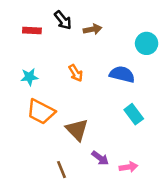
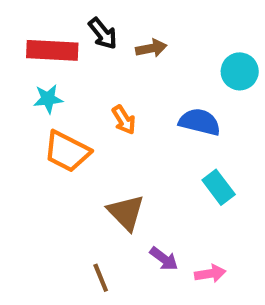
red rectangle: (32, 31) -> (52, 50), size x1.6
cyan star: (29, 77) -> (48, 99), moved
orange trapezoid: (41, 112) -> (67, 151), moved

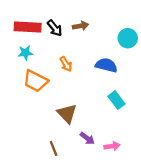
black arrow: (103, 34) -> (55, 28), moved

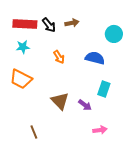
orange trapezoid: (36, 81) -> (21, 79), moved
cyan rectangle: (116, 100) -> (104, 89), turned 56
purple arrow: (87, 138) -> (85, 105), moved
brown line: (54, 148) -> (34, 132), moved

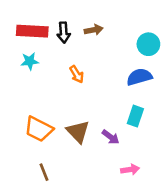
black arrow: (49, 25) -> (64, 32), turned 35
blue semicircle: (95, 58) -> (139, 77), moved, turned -30
orange trapezoid: (21, 79) -> (39, 129), moved

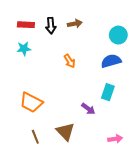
red rectangle: (32, 31) -> (26, 25), size x0.7
orange arrow: (77, 74) -> (70, 61), moved
brown triangle: (78, 132) -> (65, 132), moved
pink arrow: (130, 170) -> (115, 139), moved

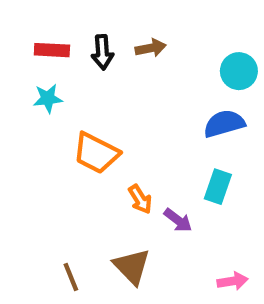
orange arrow: (70, 61) -> (140, 199), moved
orange trapezoid: (31, 102) -> (96, 153), moved

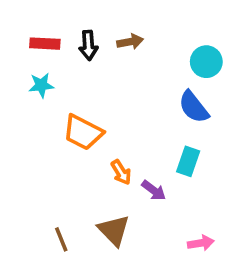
blue semicircle: (224, 124) -> (194, 107), turned -112

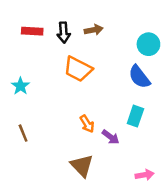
cyan star: (41, 85) -> (20, 86), moved, turned -30
orange trapezoid: (83, 132) -> (78, 69), moved
brown line: (61, 239) -> (23, 133), moved

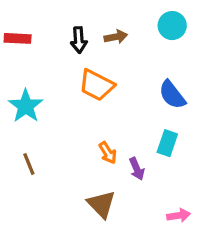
red rectangle: (32, 31) -> (18, 38), moved
cyan circle: (148, 44) -> (172, 26), moved
cyan star: (20, 86) -> (26, 106), size x1.5
purple arrow: (111, 137) -> (137, 169), turned 30

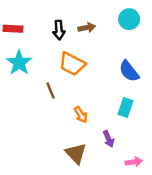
cyan star: (26, 106) -> (19, 63), moved
brown line: (29, 164) -> (50, 91), moved
purple arrow: (137, 169) -> (109, 139), moved

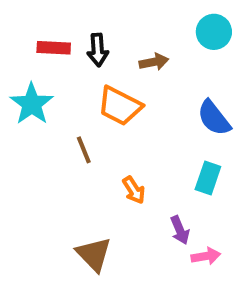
brown arrow: (87, 28) -> (154, 62), moved
red rectangle: (13, 29) -> (54, 48), moved
brown triangle: (76, 153) -> (94, 254), moved
pink arrow: (134, 162) -> (206, 256), moved

